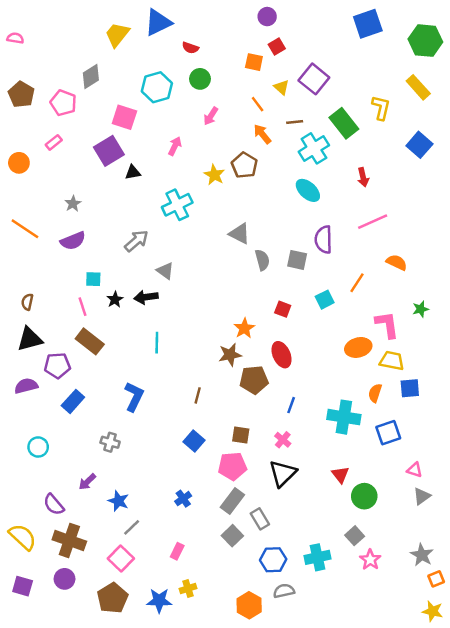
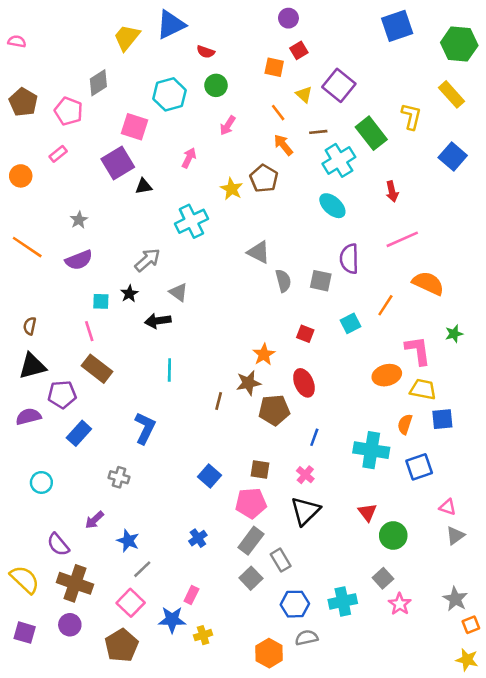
orange semicircle: (397, 262) -> (428, 283), size x1.4
black star: (115, 300) -> (129, 294), moved
brown line: (198, 395) -> (219, 401), moved
blue star: (159, 600) -> (172, 620), moved

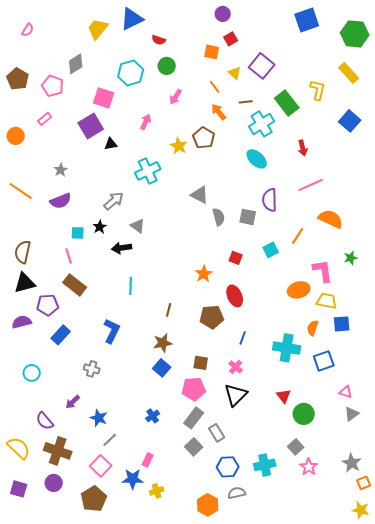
pink semicircle: (17, 41) -> (28, 30), moved, turned 112
brown semicircle: (30, 326) -> (23, 252), size x1.6
brown star: (248, 383) -> (163, 343), moved

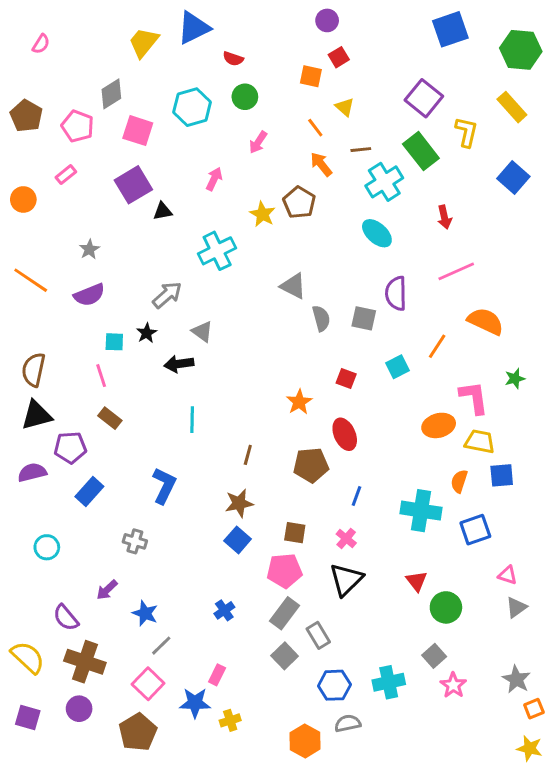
purple square: (262, 66) -> (424, 98), moved
pink square: (104, 98) -> (138, 131), moved
brown rectangle: (75, 285) -> (110, 418), size x0.7

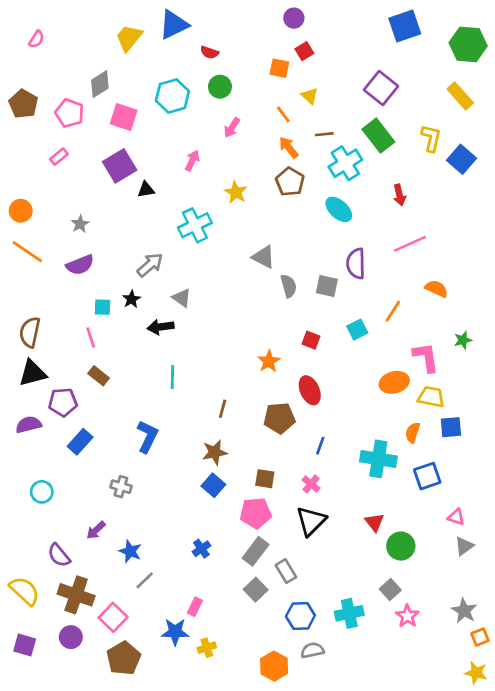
yellow L-shape: (466, 132) -> (431, 138), moved
orange circle: (23, 199) -> (21, 211), moved
brown pentagon: (299, 202) -> (290, 182), moved
orange semicircle: (486, 321) -> (436, 289), size x0.7
pink square: (148, 684) -> (113, 617), moved

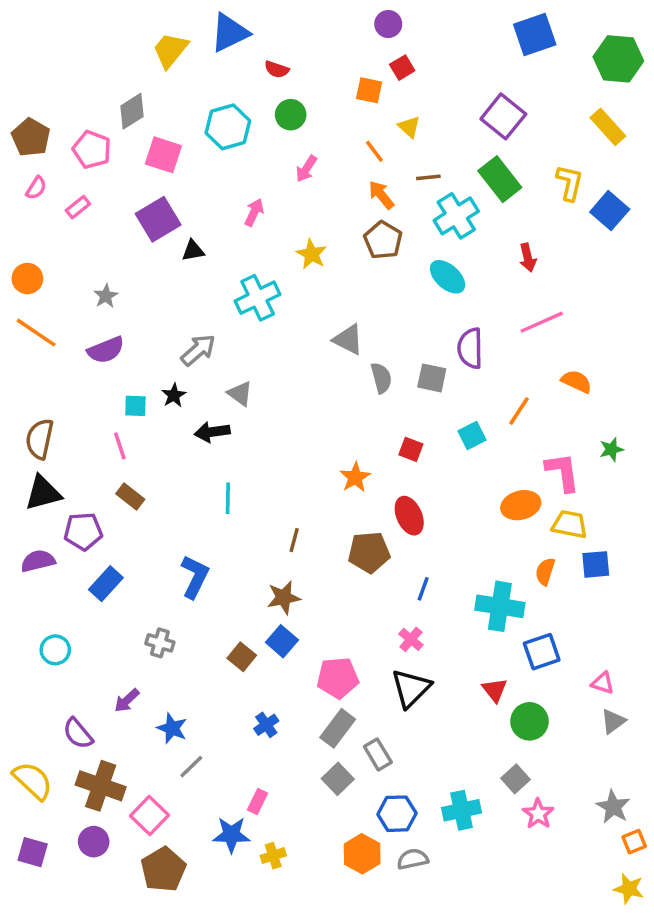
pink semicircle: (37, 39) -> (36, 188), moved
blue square: (427, 476) -> (542, 652), moved
brown square: (265, 479) -> (242, 657), moved, turned 30
orange hexagon: (274, 666) -> (362, 854), moved

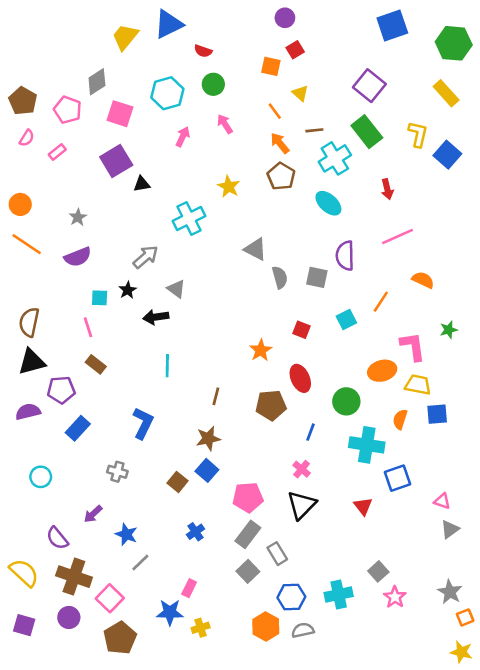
pink arrow: (306, 169) -> (225, 124), turned 114
pink arrow: (254, 212) -> (183, 137), moved
green circle: (529, 721) -> (346, 401), moved

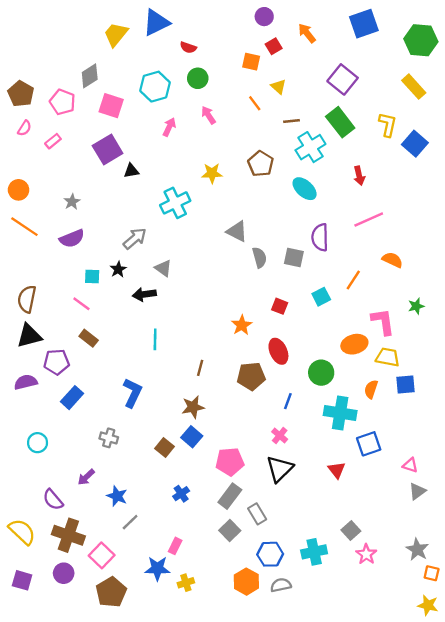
orange arrow: (280, 143) -> (307, 33), moved
yellow star: (229, 187) -> (212, 173), turned -30
pink line: (88, 327) -> (81, 304), turned -36
orange square: (465, 617) -> (432, 573), turned 35

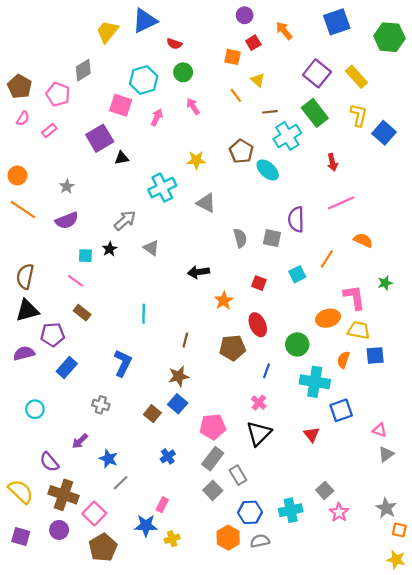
yellow rectangle: (414, 87) -> (356, 77), moved
pink square: (111, 106) -> (121, 105), moved
cyan ellipse: (305, 189) -> (268, 170), moved
gray triangle: (237, 231) -> (206, 203), moved
black arrow: (144, 294) -> (198, 272), moved

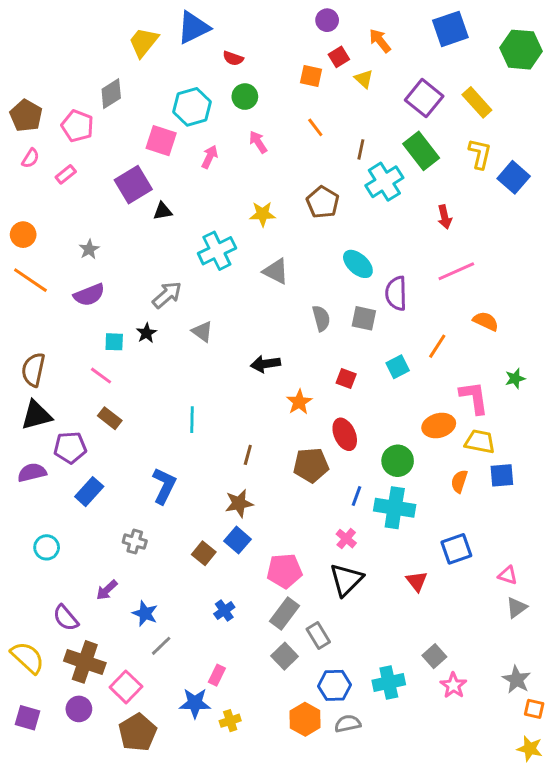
yellow triangle: (258, 80) -> (364, 79), moved
brown line: (270, 112) -> (361, 149), turned -72
cyan ellipse: (268, 170) -> (358, 264), moved
cyan cross: (315, 382) -> (395, 508), moved

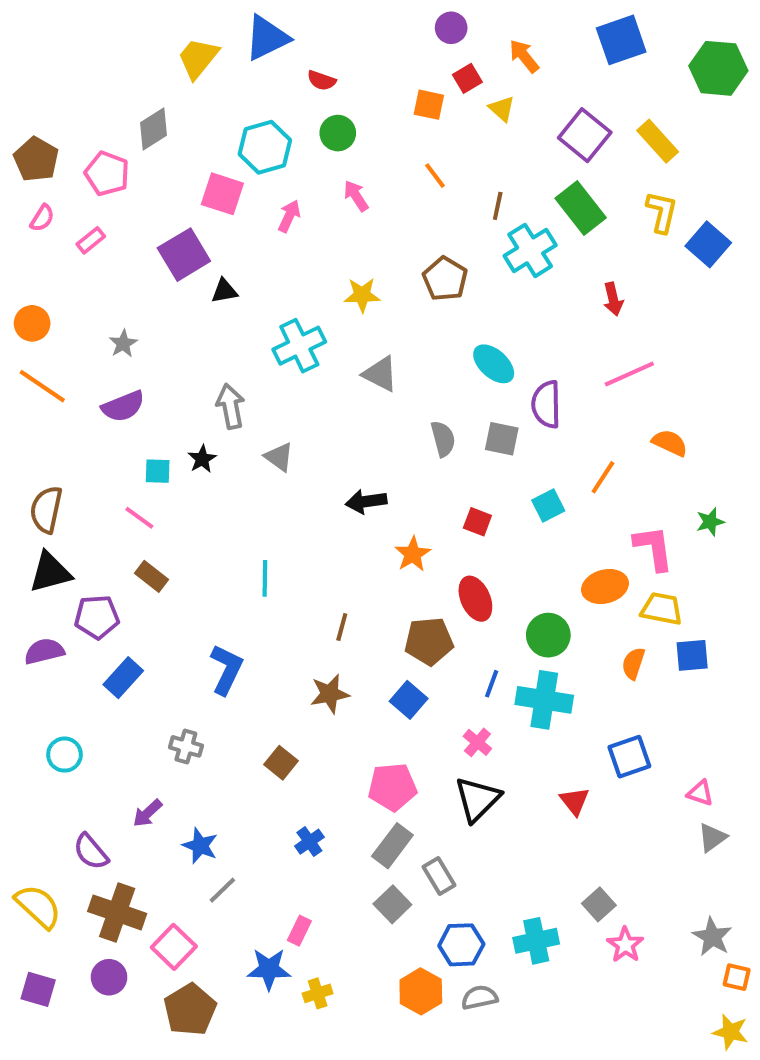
gray arrow: (167, 295) -> (230, 406), turned -60
blue square: (238, 540) -> (409, 700), moved

